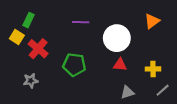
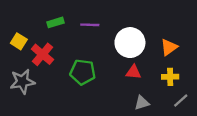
green rectangle: (29, 20) -> (55, 22), moved, turned 48
orange triangle: (152, 21) -> (169, 47), moved
gray star: (31, 81) -> (22, 82), moved, size x1.5

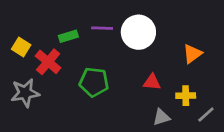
green rectangle: (55, 22) -> (68, 36), moved
white circle: (130, 43) -> (138, 32), moved
yellow cross: (170, 77) -> (186, 96), moved

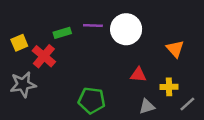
yellow square: (21, 47) -> (19, 43), turned 35
orange triangle: (192, 54) -> (175, 49), turned -36
green pentagon: (94, 82) -> (92, 100), moved

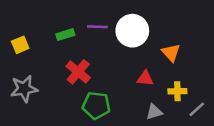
orange triangle: (175, 49) -> (171, 53), moved
red cross: (44, 56) -> (78, 72), moved

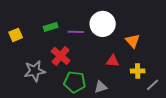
purple line: (97, 27) -> (76, 32), moved
gray star: (24, 89) -> (35, 71), moved
gray triangle: (154, 112) -> (101, 87), moved

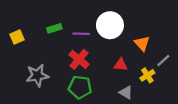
red cross: (61, 56) -> (79, 59), moved
yellow cross: (138, 71) -> (147, 75), turned -32
gray line: (153, 85) -> (163, 60), moved
gray triangle: (101, 87) -> (126, 93), moved, turned 48

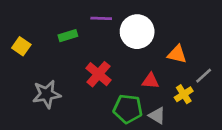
purple line: (81, 34) -> (101, 18), moved
yellow square: (17, 37) -> (21, 46), turned -32
orange triangle: (142, 43) -> (177, 54), turned -35
green pentagon: (80, 87) -> (128, 109), moved

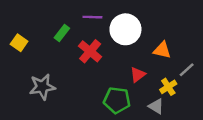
green rectangle: (68, 36) -> (62, 33), turned -35
red cross: (99, 74) -> (90, 51), moved
red triangle: (150, 81) -> (138, 75), turned -42
gray triangle: (157, 115) -> (156, 106), moved

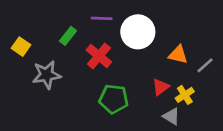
gray line: (187, 70) -> (205, 65), moved
red triangle: (138, 75) -> (161, 87), moved
gray star: (42, 87) -> (47, 75), moved
green pentagon: (117, 100) -> (114, 99), moved

